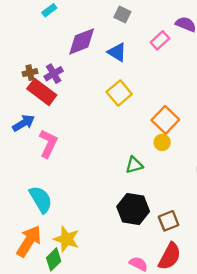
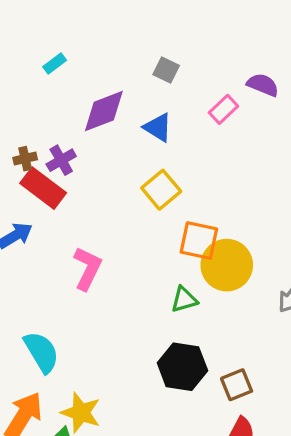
orange square: (165, 120) -> (199, 241), moved, turned -32
yellow circle: (162, 142) -> (227, 265), size x2.0
pink L-shape: (48, 143) -> (87, 268), moved

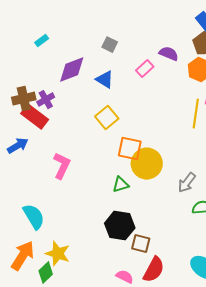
brown cross: (25, 159) -> (24, 99), size x1.6
brown square: (237, 385) -> (141, 244), moved, turned 36

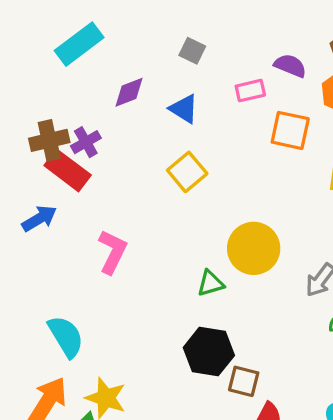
cyan rectangle: (42, 41) -> (79, 44), size x2.0
pink rectangle: (145, 69) -> (250, 91), turned 30
purple diamond: (72, 70) -> (129, 92), size x0.7
orange square: (130, 149) -> (290, 130), moved

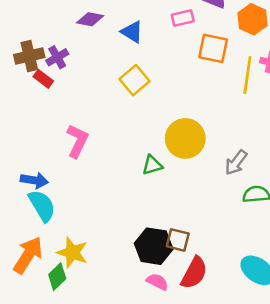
purple diamond: (129, 92) -> (90, 19), turned 32
red rectangle: (68, 170) -> (43, 79), size x0.6
blue arrow: (39, 219) -> (34, 180), moved, turned 40
black hexagon: (209, 351) -> (154, 246), moved

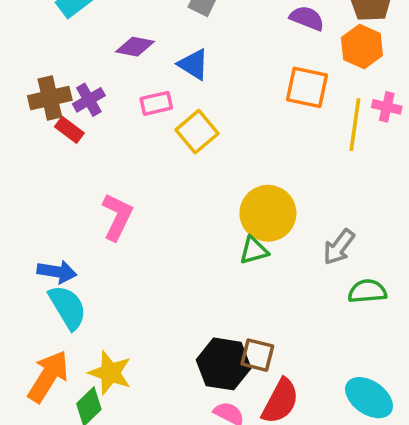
pink rectangle: (183, 18) -> (156, 103), moved
green triangle: (152, 165) -> (254, 250), moved

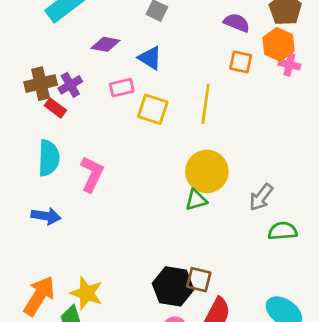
orange square: (307, 87) -> (241, 62), moved, size x0.7
pink cross: (387, 107) -> (289, 65), moved
yellow line: (355, 125) -> (206, 104), moved
yellow square: (197, 132) -> (153, 109), turned -32
cyan semicircle: (68, 307) -> (49, 158), moved, turned 33

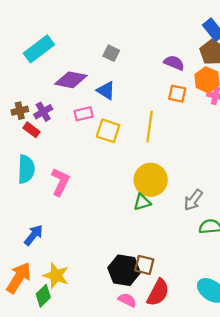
purple diamond: (105, 44) -> (71, 80), size x1.4
brown cross: (41, 84) -> (20, 111), size x0.7
blue arrow: (46, 216) -> (34, 235), moved, turned -60

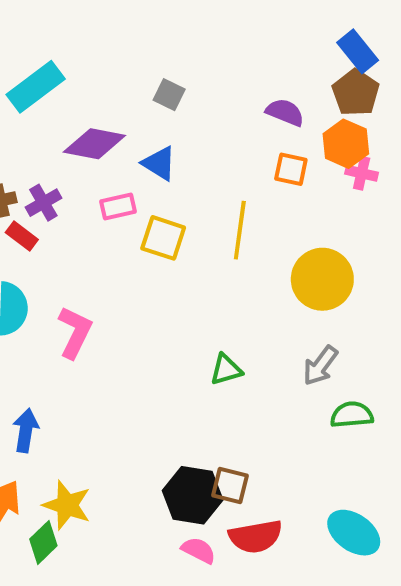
yellow circle: (151, 180) -> (322, 279), moved
blue arrow: (34, 235) -> (26, 430), turned -30
red semicircle: (158, 293) -> (256, 537), turned 52

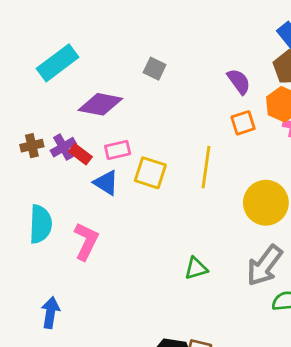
purple semicircle: (285, 112) -> (239, 81), turned 32
blue triangle: (159, 163) -> (106, 183), moved
orange square: (291, 169) -> (243, 123), turned -30
red rectangle: (22, 236) -> (80, 154), moved
gray arrow: (320, 366) -> (264, 265), size x1.4

